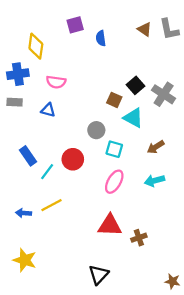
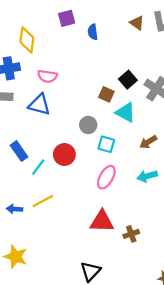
blue triangle: (48, 110) -> (39, 105), size x1.5

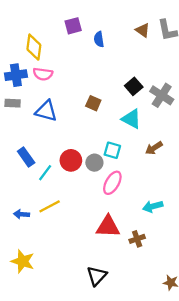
pink semicircle: (47, 76) -> (43, 74), moved
brown square: (106, 94) -> (93, 103), moved
gray circle: (88, 125) -> (94, 163), moved
cyan arrow: (147, 176) -> (153, 206), moved

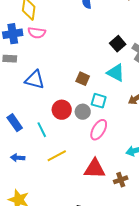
brown square: (93, 103) -> (83, 79), moved
blue triangle: (46, 111) -> (35, 80), moved
blue rectangle: (26, 157) -> (15, 123), moved
cyan line: (45, 173) -> (42, 130), moved, turned -63
yellow line: (50, 206) -> (57, 156), moved

